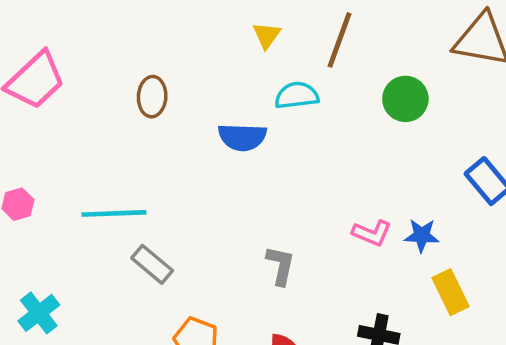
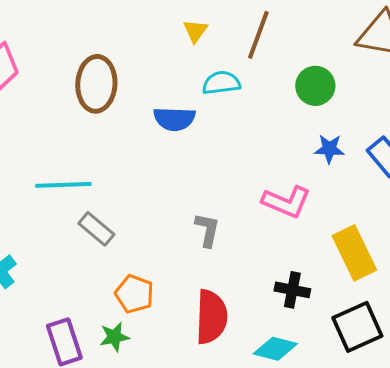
brown ellipse: (152, 97) -> (96, 84), size x1.6
pink L-shape: (372, 233) -> (286, 202), size x1.4
blue star: (422, 235) -> (329, 149), moved
yellow rectangle: (451, 292) -> (354, 253), size x1.4

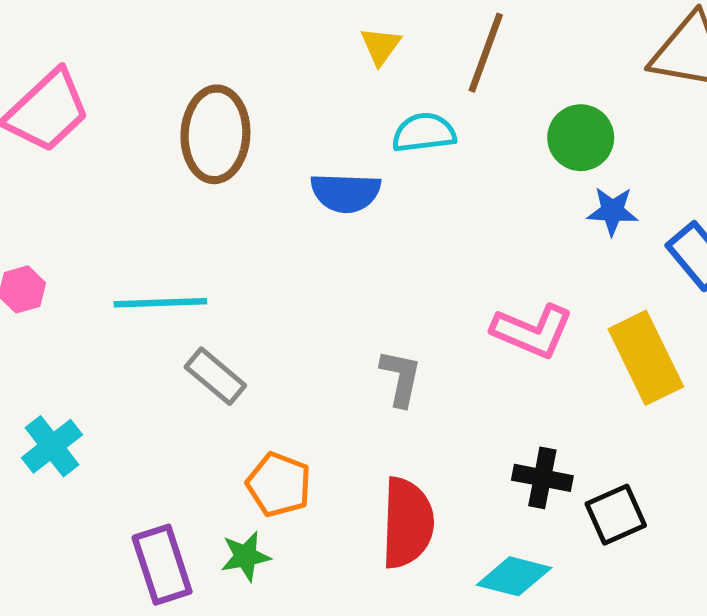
blue star: (329, 149) -> (612, 211), moved
yellow rectangle: (354, 253) -> (646, 358), moved
black square: (357, 327) -> (616, 515), moved, size x0.7

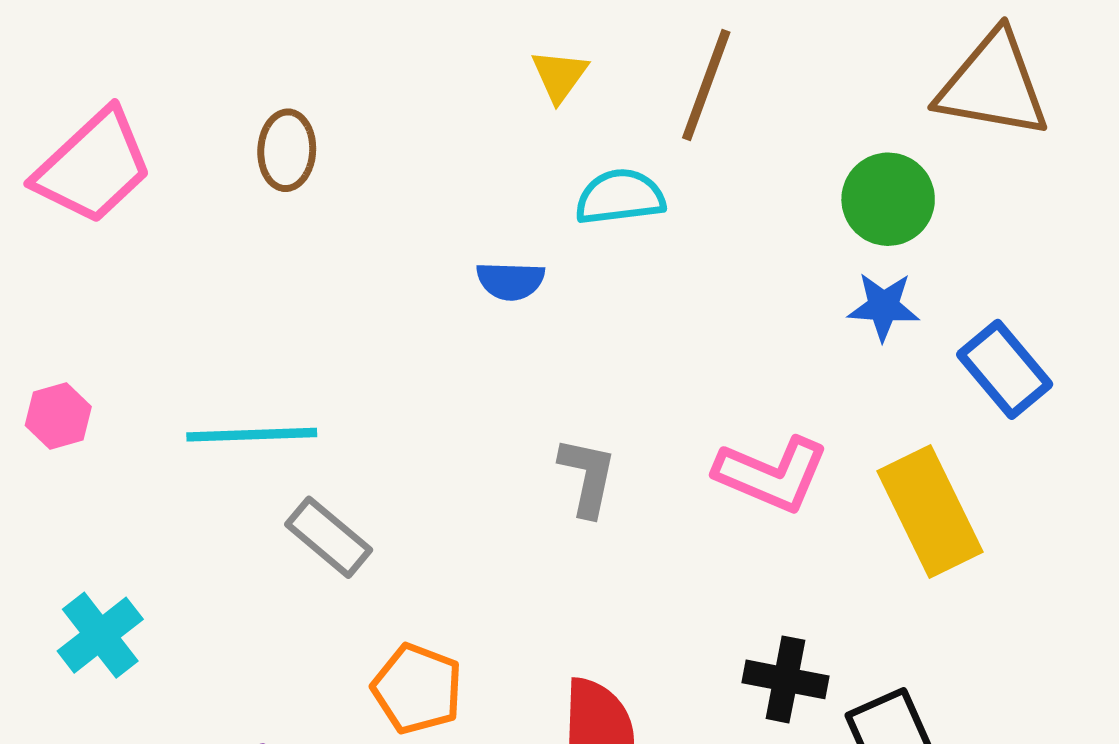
brown ellipse: (215, 134) -> (287, 150), moved, size x0.6
green circle: (581, 138) -> (888, 199), moved
blue semicircle: (346, 193) -> (510, 281), size x0.7
gray L-shape: (401, 378) -> (587, 477), moved

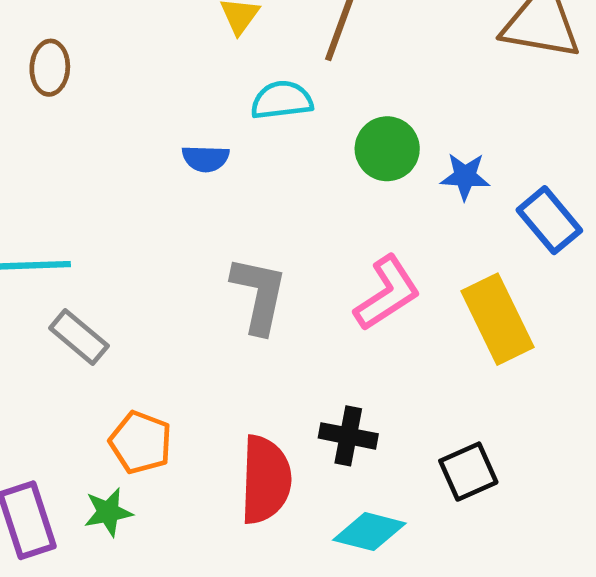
green circle: (888, 199) -> (387, 149), moved
pink L-shape: (772, 474) -> (387, 293), turned -56
gray L-shape: (587, 477) -> (259, 295), size x1.4
black cross: (786, 679) -> (348, 436), moved

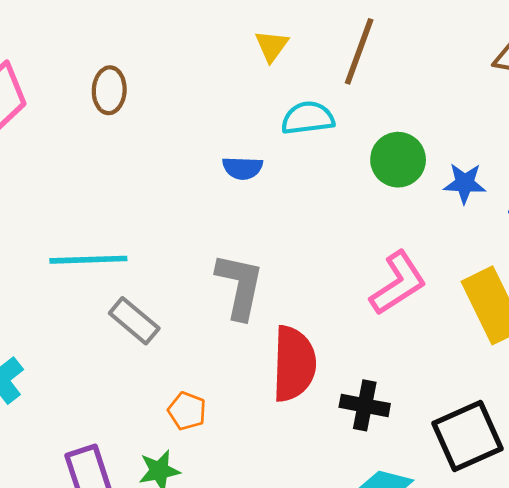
gray L-shape: (259, 295) -> (240, 286), moved
orange pentagon: (141, 442) -> (187, 411), size x0.7
black square: (468, 472) -> (467, 436), size x1.4
red semicircle: (266, 480) -> (294, 364), moved

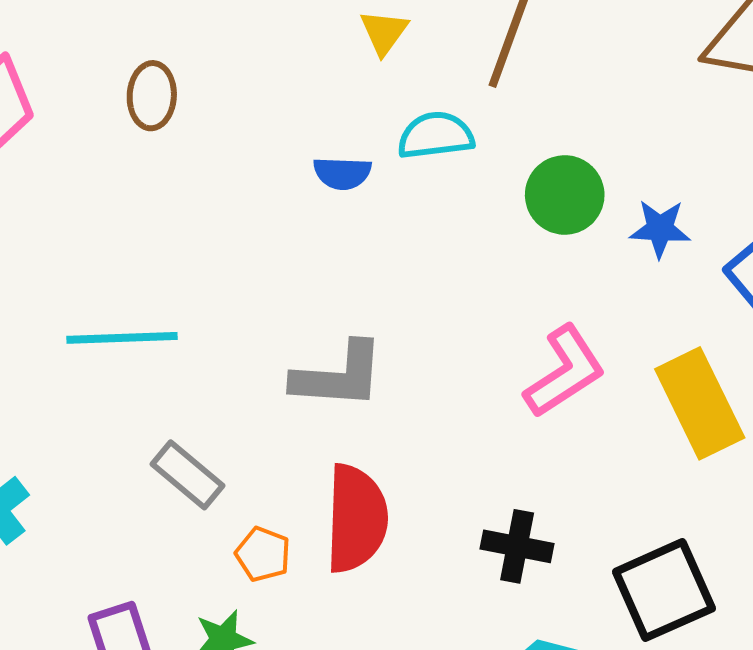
blue semicircle: (243, 168) -> (342, 173), moved
gray L-shape: (240, 286) -> (338, 376), turned 82
gray rectangle: (134, 321) -> (188, 475), moved
red semicircle: (294, 364) -> (356, 519), moved

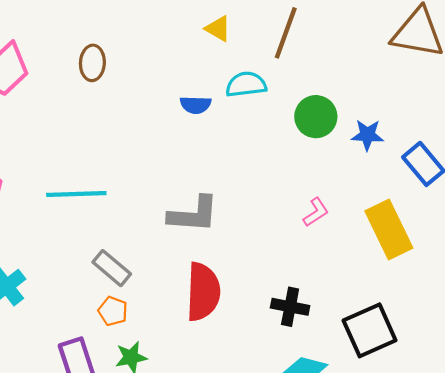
yellow triangle: (384, 32) -> (218, 29), turned -36
pink L-shape: (565, 372) -> (316, 212), size x0.6
orange pentagon: (263, 554) -> (113, 311), moved

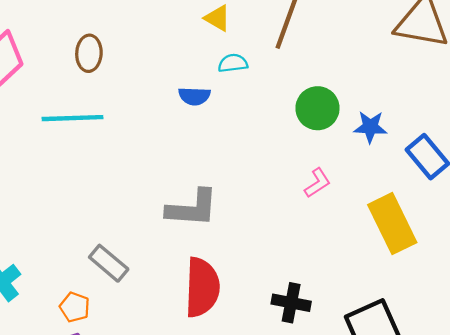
cyan semicircle: (246, 84) -> (233, 63), moved, size x0.7
cyan line: (76, 194) -> (72, 118), moved
pink L-shape: (316, 212) -> (317, 183), moved
orange pentagon: (113, 311) -> (75, 307), moved

